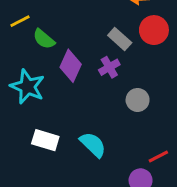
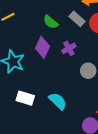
green semicircle: (44, 39) -> (51, 22), moved
gray rectangle: (120, 39) -> (77, 19), moved

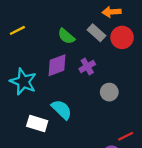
purple diamond: (42, 47) -> (57, 65), turned 45
cyan semicircle: (58, 101) -> (62, 109), moved

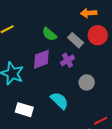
gray rectangle: (96, 33) -> (76, 40), moved
cyan semicircle: (62, 109) -> (59, 101), moved

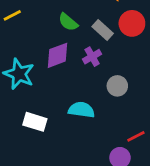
cyan semicircle: (59, 101) -> (81, 110), turned -36

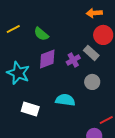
green semicircle: (68, 22) -> (41, 34), moved
gray rectangle: (103, 30) -> (91, 53), moved

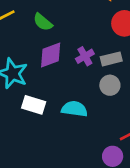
gray rectangle: (91, 53) -> (111, 59), moved, turned -56
white rectangle: (30, 109) -> (34, 105), moved

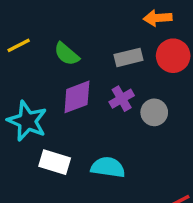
gray rectangle: (111, 59) -> (128, 57), moved
gray circle: (110, 85) -> (154, 112), moved

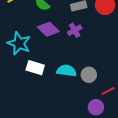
purple diamond: (77, 97) -> (48, 29), turned 65
gray circle: (154, 112) -> (89, 75), moved

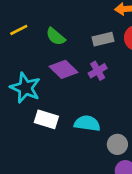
gray circle: (89, 75) -> (117, 144), moved

